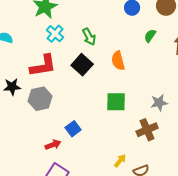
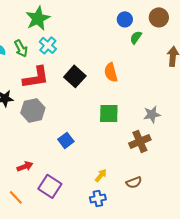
green semicircle: (150, 36) -> (136, 37), moved
green arrow: (89, 37) -> (21, 48), moved
red arrow: (53, 145) -> (25, 166), moved
yellow arrow: (120, 161) -> (101, 175), moved

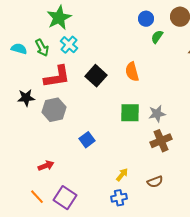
gray star: (152, 114) -> (157, 114), moved
purple square: (50, 186) -> (65, 198), moved

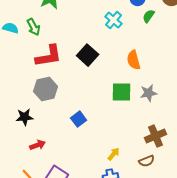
cyan cross: (69, 45) -> (114, 20), moved
orange semicircle: (132, 72) -> (134, 60), moved
black star: (26, 98) -> (25, 117), moved
brown cross: (161, 141) -> (156, 136), moved

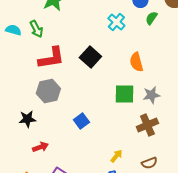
brown cross: (156, 136) -> (147, 125), moved

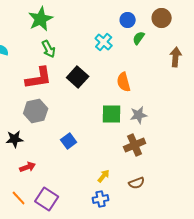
green arrow: (36, 29) -> (49, 49), moved

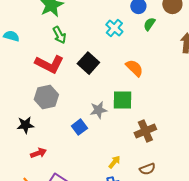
red L-shape: (39, 78) -> (49, 64), turned 36
orange semicircle: (124, 82) -> (134, 68), turned 150
gray star: (139, 115) -> (98, 110), moved

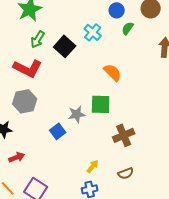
green arrow: (59, 35) -> (38, 39), turned 60
black square: (88, 63) -> (65, 46), moved

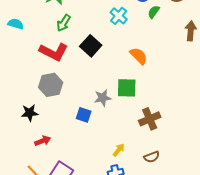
black square: (65, 46) -> (91, 46), moved
blue square: (58, 131) -> (84, 115), turned -35

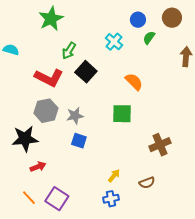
green arrow: (64, 23) -> (69, 51), moved
gray star: (103, 98) -> (75, 116), moved
black star: (30, 113) -> (25, 139), size x1.5
brown cross: (150, 119) -> (160, 145), moved

